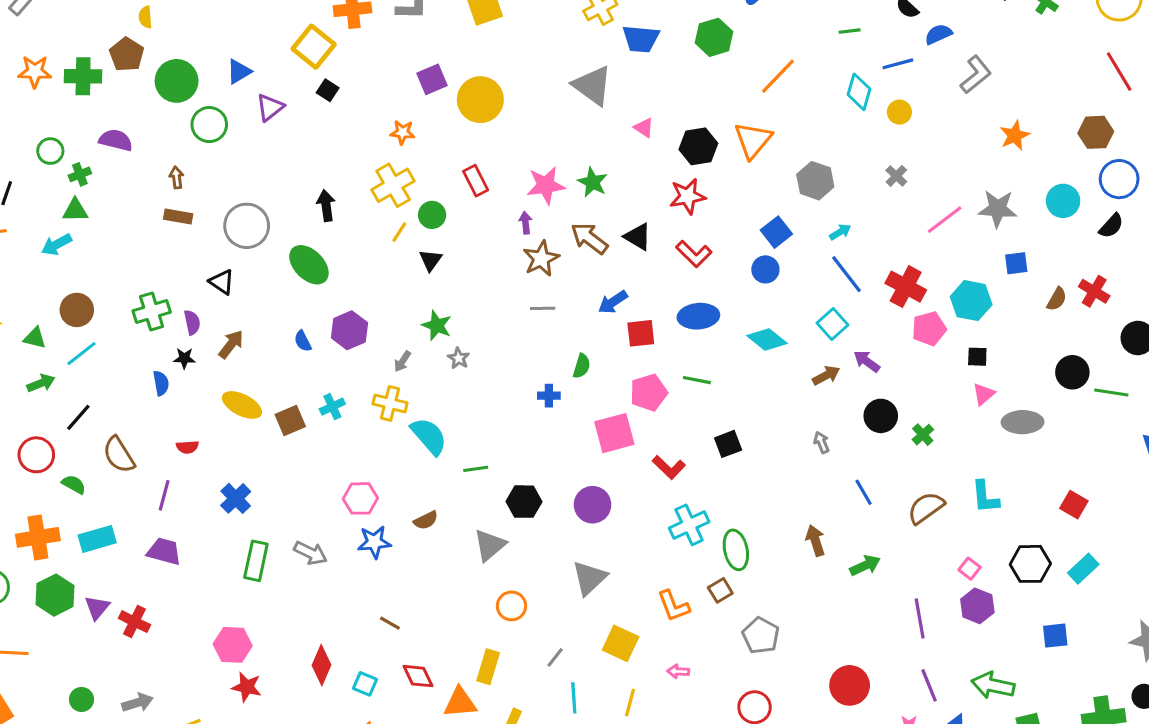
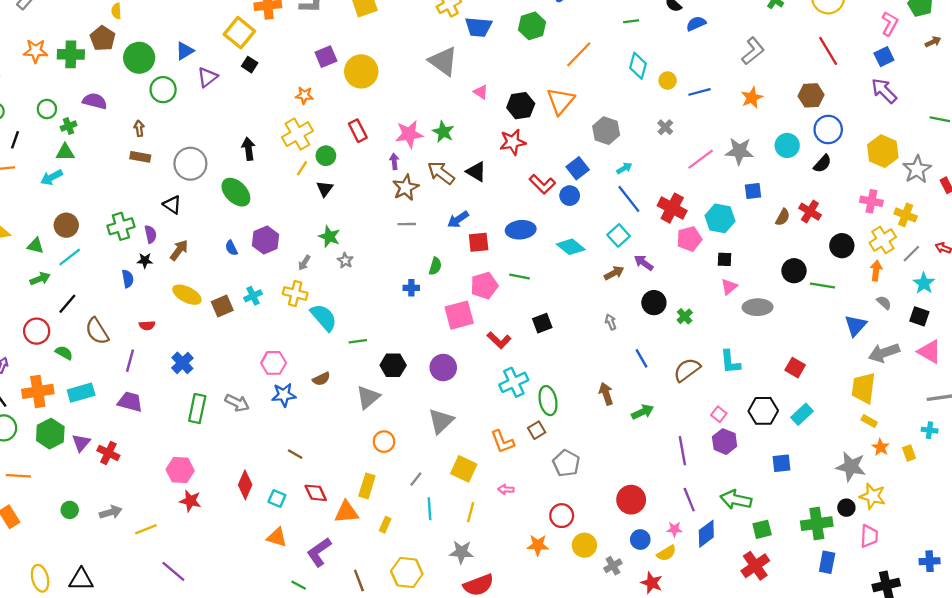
blue line: (898, 64) -> (699, 92), moved
gray L-shape: (976, 75) -> (753, 51), moved
red L-shape: (694, 254) -> (542, 184), moved

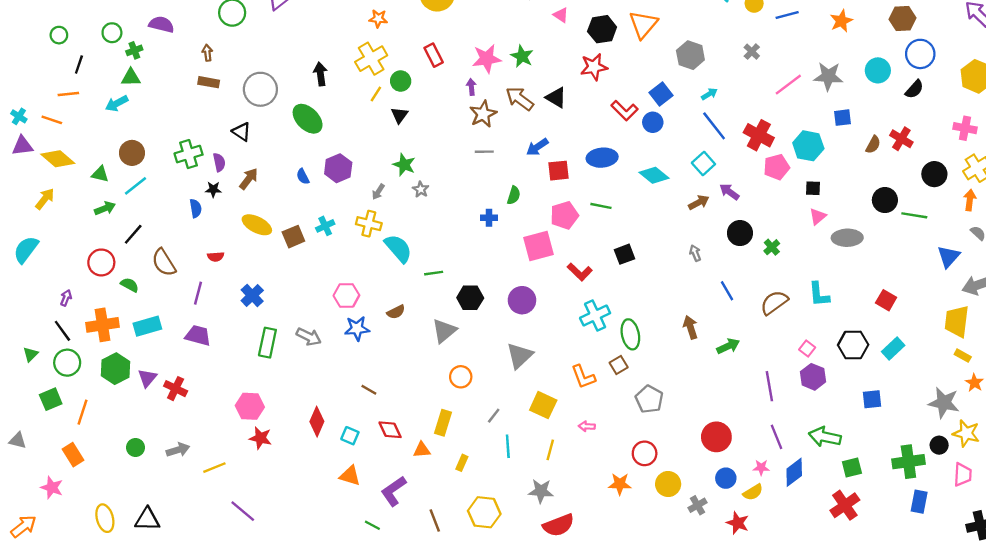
orange line: (18, 476) -> (82, 412), turned -75
orange triangle: (346, 512) -> (422, 450), size x0.7

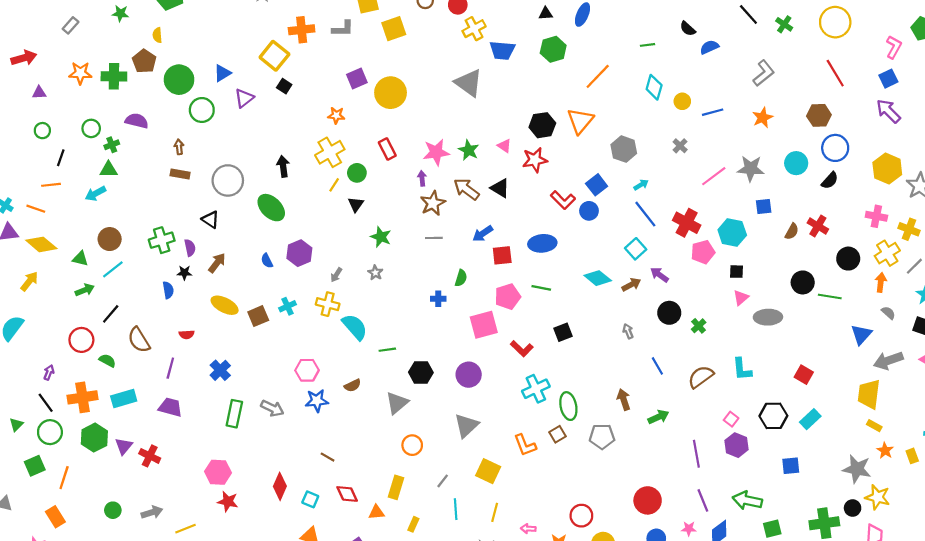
pink triangle: (561, 15) -> (504, 146), moved
green star: (404, 165) -> (381, 237), moved
cyan diamond: (654, 175) -> (598, 278), moved
gray pentagon: (649, 399) -> (602, 436), moved, turned -30
pink arrow: (587, 426) -> (528, 529), moved

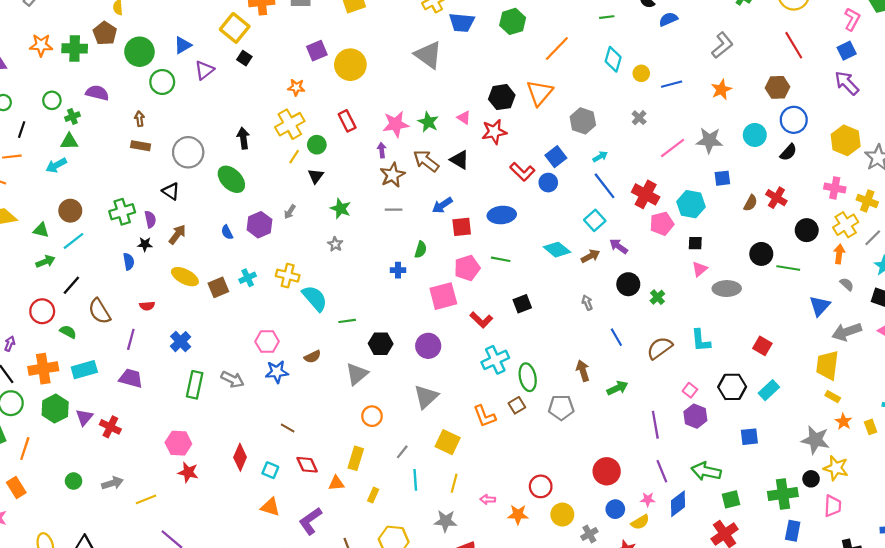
gray arrow: (336, 275) -> (290, 212), moved

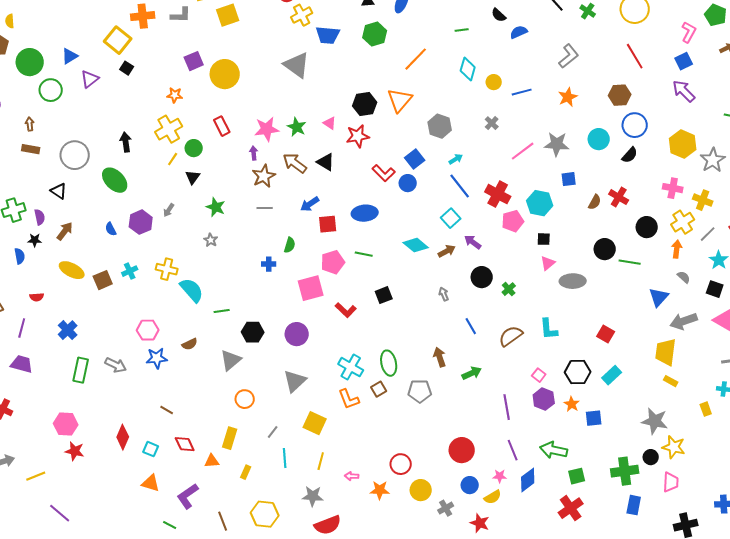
cyan cross: (495, 360) -> (351, 367), moved, turned -35
orange star: (843, 422) -> (572, 404), moved

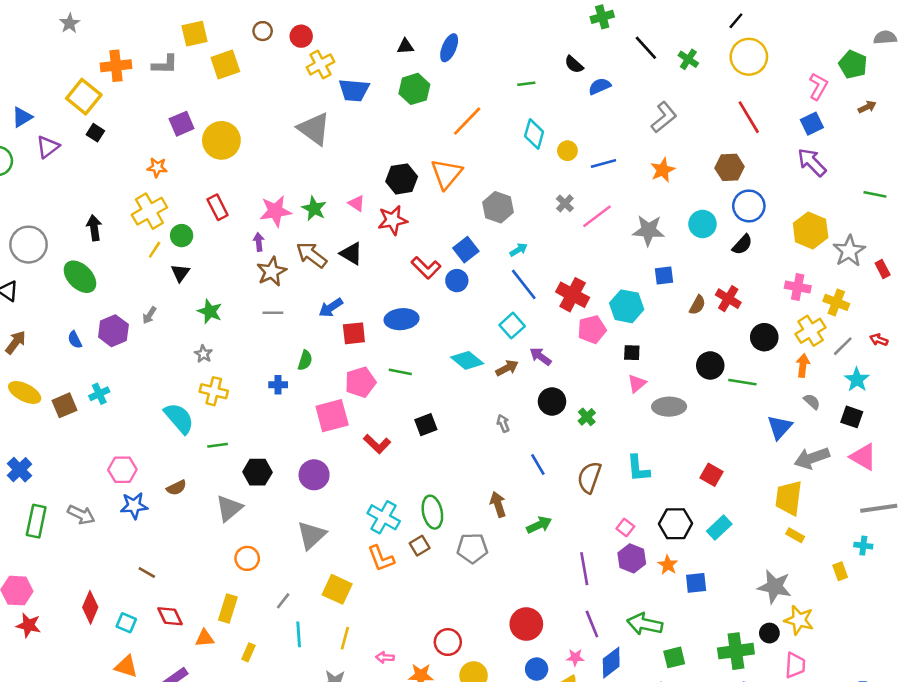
pink line: (523, 151) -> (597, 216), moved
yellow cross: (167, 269) -> (214, 391), moved
brown semicircle: (511, 336) -> (589, 477), turned -35

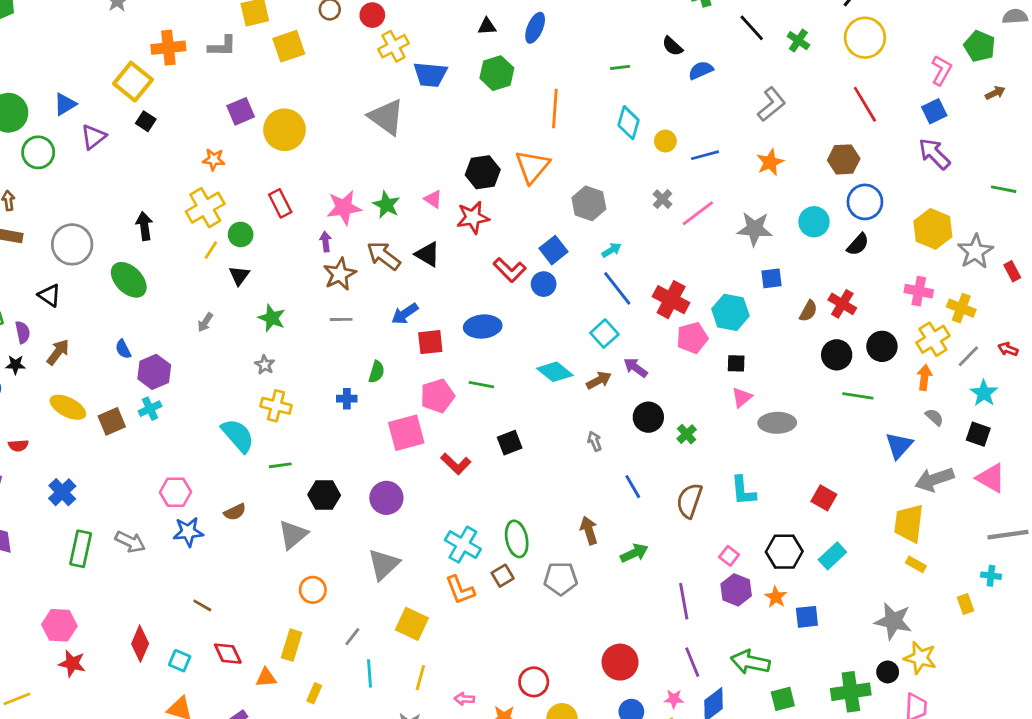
orange line: (467, 121) -> (555, 108), turned -40
purple hexagon: (113, 331) -> (154, 372), moved
black circle: (710, 365) -> (837, 355), moved

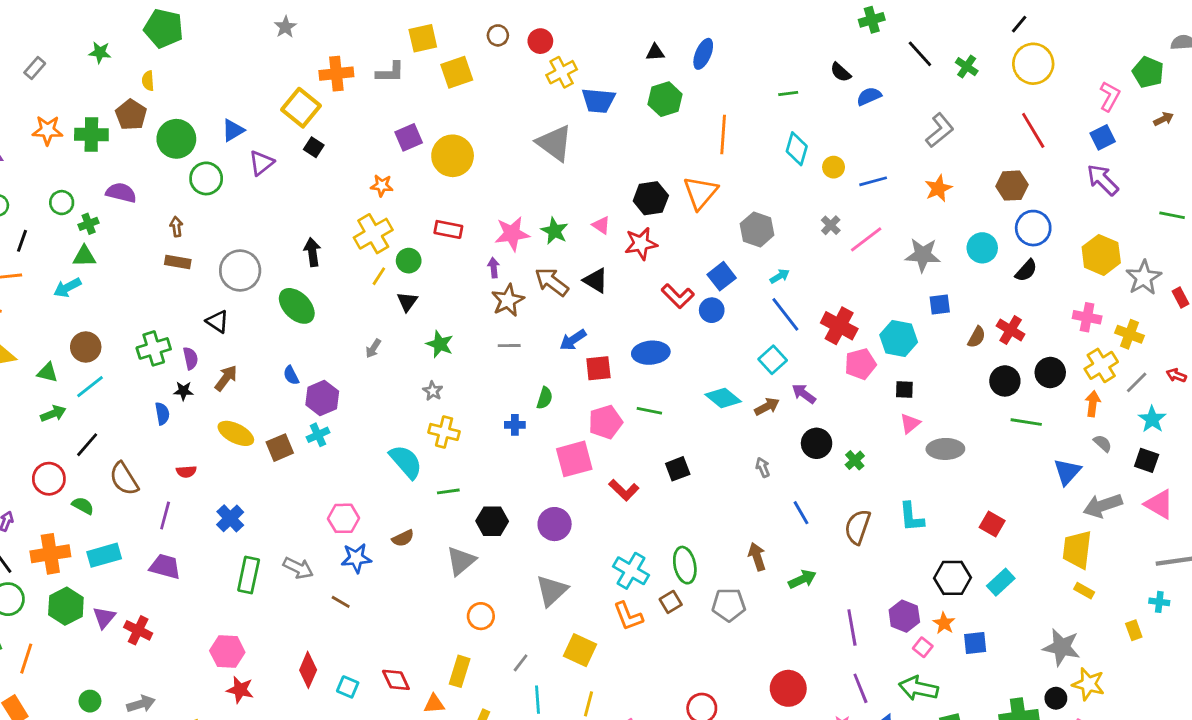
red rectangle: (280, 203) -> (448, 229), turned -52
pink square: (729, 556) -> (923, 647), moved
brown line: (202, 605) -> (341, 602), moved

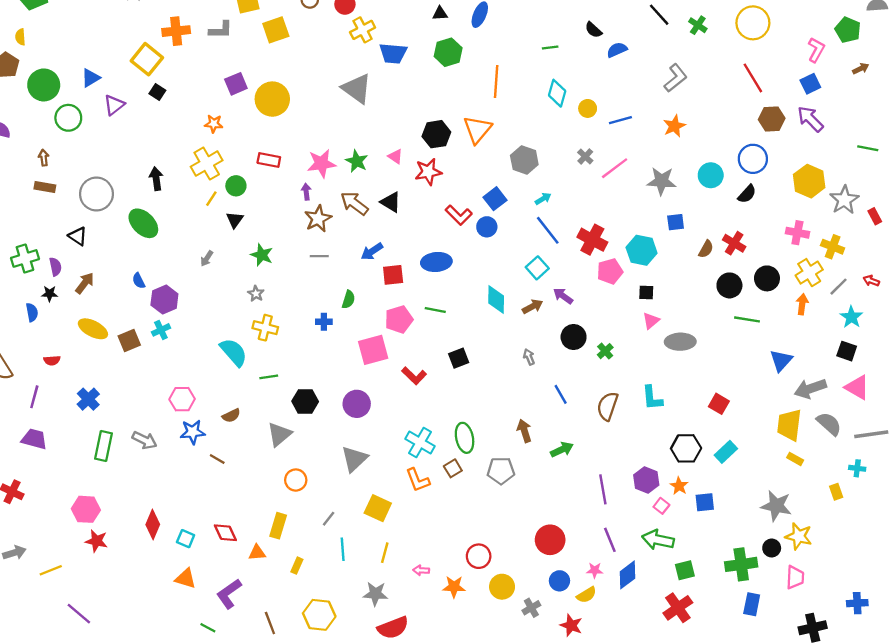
brown hexagon: (1012, 186) -> (772, 119), moved
cyan diamond: (723, 398) -> (496, 299), turned 52
gray semicircle: (1103, 443) -> (829, 424), moved, size x1.6
brown line: (341, 602) -> (217, 459), moved

